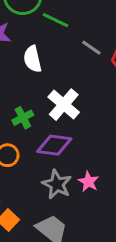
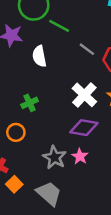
white cross: (64, 105) -> (84, 95), moved
purple diamond: (54, 145) -> (84, 128), moved

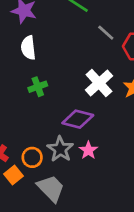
white semicircle: (39, 56) -> (28, 48), moved
purple diamond: (84, 128) -> (78, 119), moved
orange circle: (16, 132) -> (32, 157), moved

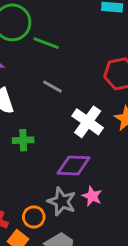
gray line: (106, 33) -> (53, 87), moved
green cross: (38, 87) -> (23, 140), turned 30

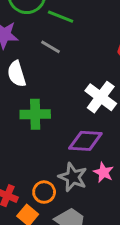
gray line: (53, 87) -> (50, 47), moved
green cross: (23, 140) -> (35, 114), size x1.4

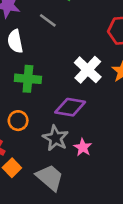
pink star: (104, 172) -> (83, 147), moved
orange circle: (44, 192) -> (18, 121), moved

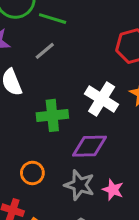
gray line: (48, 20) -> (45, 51), turned -66
green cross: (28, 79) -> (52, 115), moved

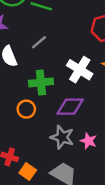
gray line: (45, 51) -> (39, 42), moved
orange circle: (32, 173) -> (26, 109), moved

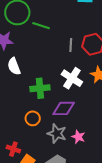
gray line: (39, 42) -> (71, 45), moved, turned -48
orange circle: (26, 109) -> (33, 118), moved

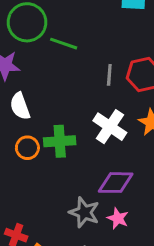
purple diamond: (64, 108) -> (116, 183), moved
orange circle: (33, 118) -> (27, 148), moved

